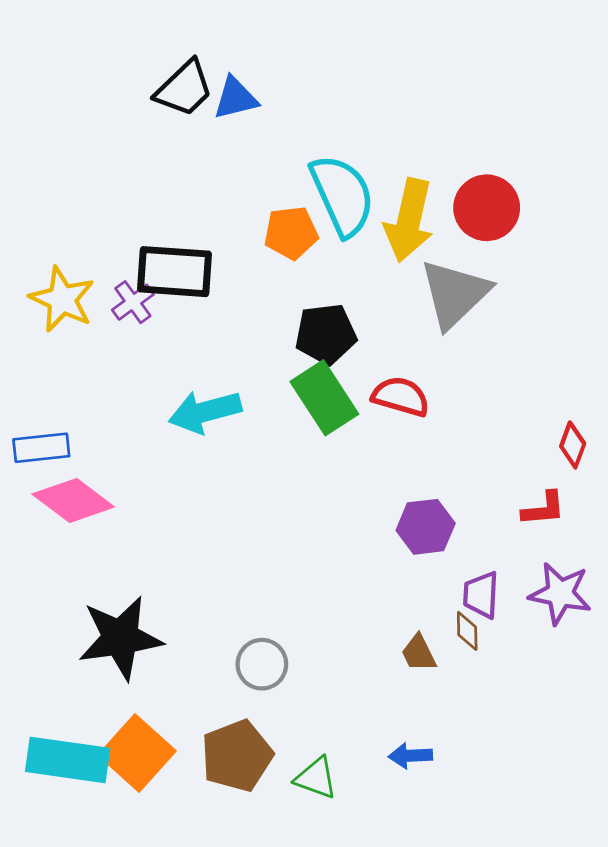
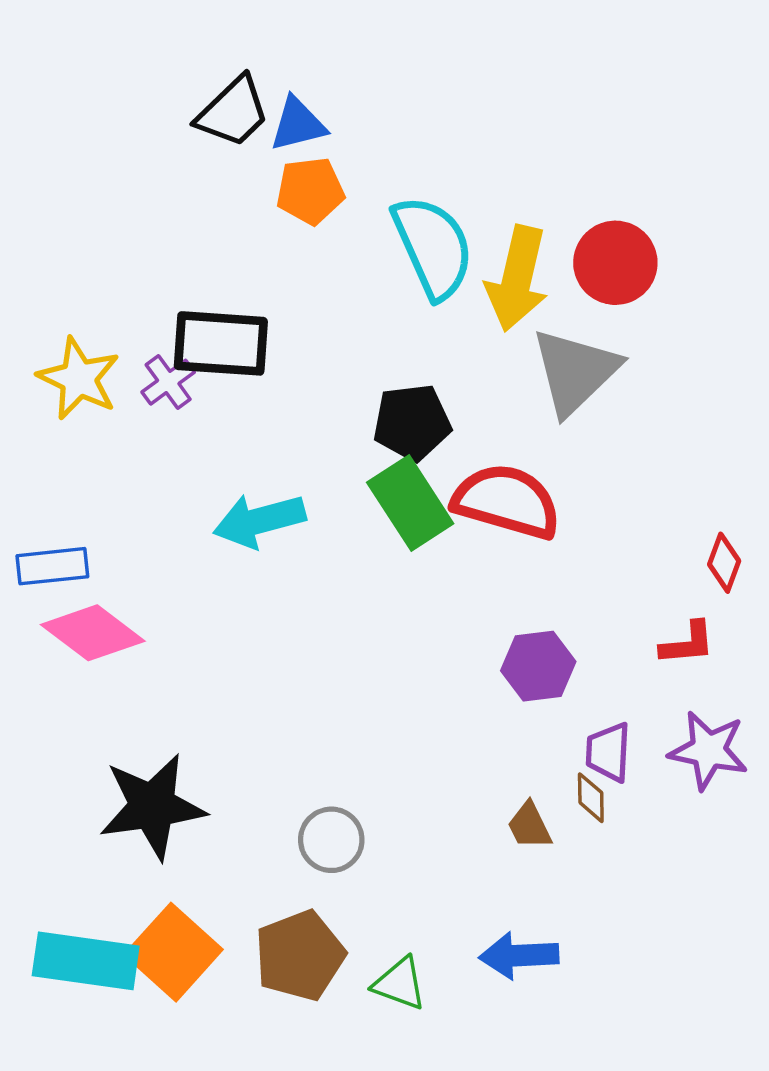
orange pentagon: (291, 233) -> (310, 191), moved
red semicircle: (401, 396) -> (507, 501), size x1.5
blue arrow: (410, 756) -> (519, 956), size x1.4

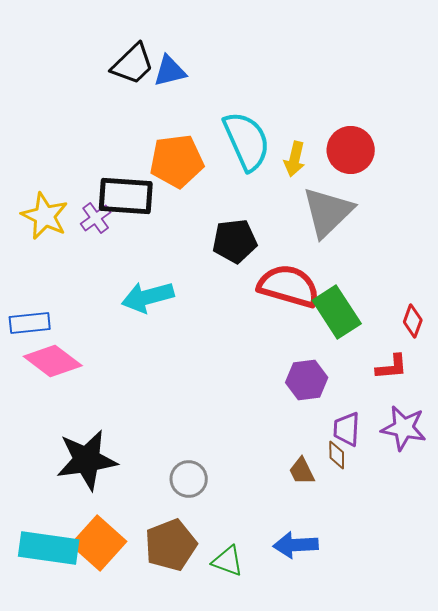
orange pentagon: (310, 191) -> (177, 161), moved, size x1.4
yellow arrow: (517, 279) -> (295, 159), size x0.6
green rectangle: (410, 503) -> (337, 312), moved

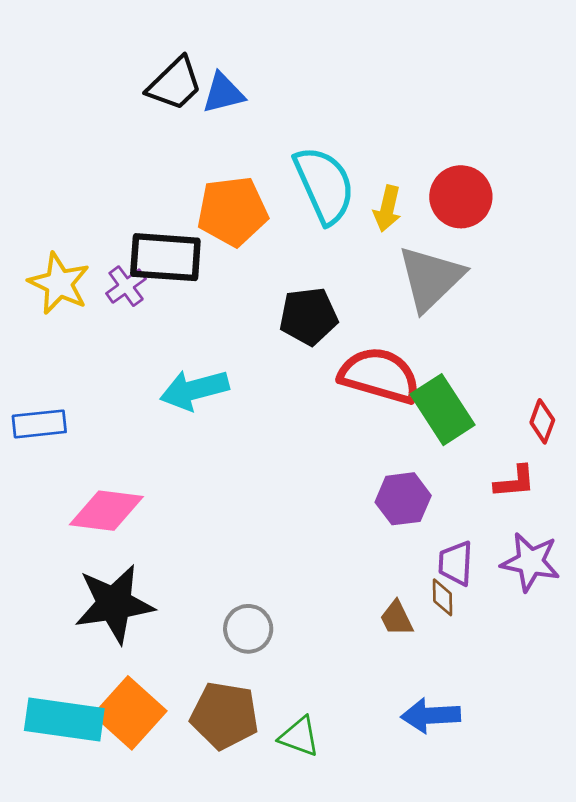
pink diamond: (53, 361) -> (106, 511), moved, turned -30
brown pentagon: (171, 545) -> (225, 716), turned 30
blue arrow: (296, 545) -> (431, 716), moved

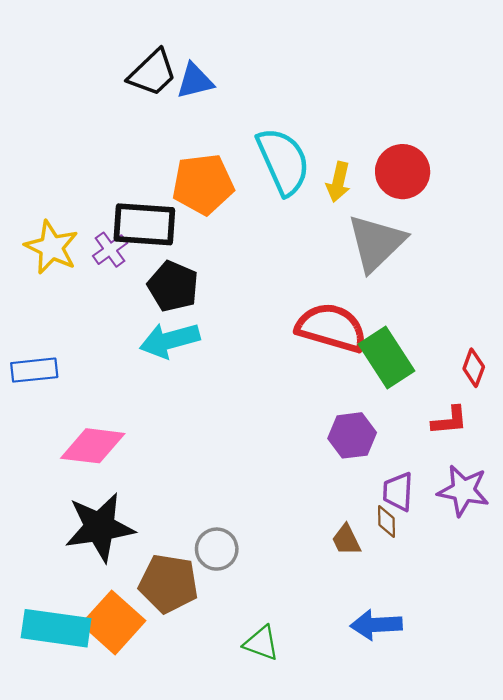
black pentagon: (309, 316) -> (173, 286), moved, turned 30
brown pentagon: (225, 716) -> (168, 583), moved

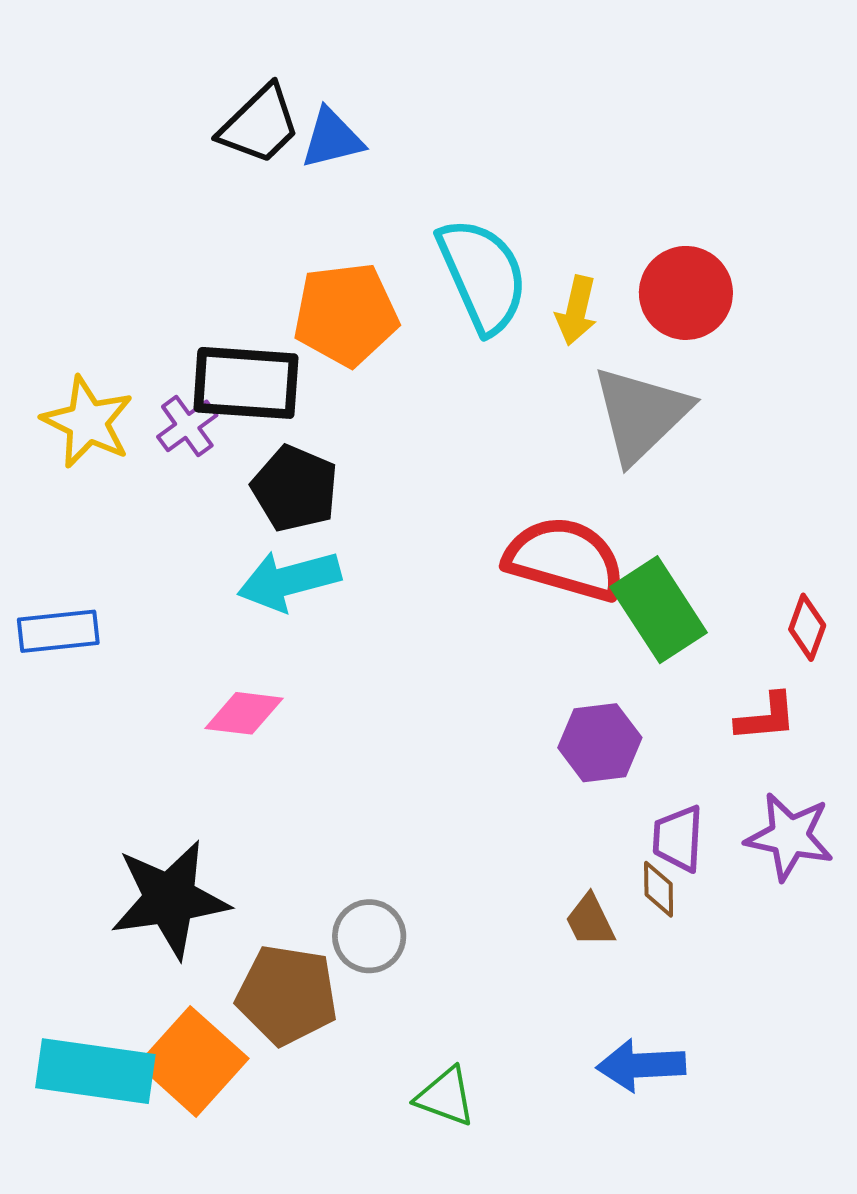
pink diamond: (93, 446) -> (244, 713), moved, size x0.7

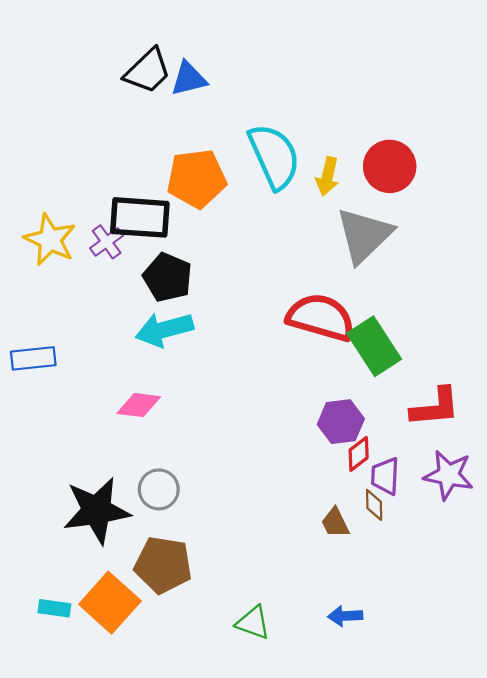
red diamond: (807, 627) -> (359, 454), moved, turned 32
red L-shape: (766, 717) -> (435, 407), size x1.4
gray circle: (369, 936) -> (159, 489), moved
blue arrow: (641, 1065) -> (345, 616), moved, size x0.7
cyan rectangle: (95, 1071) -> (54, 608), size x0.5

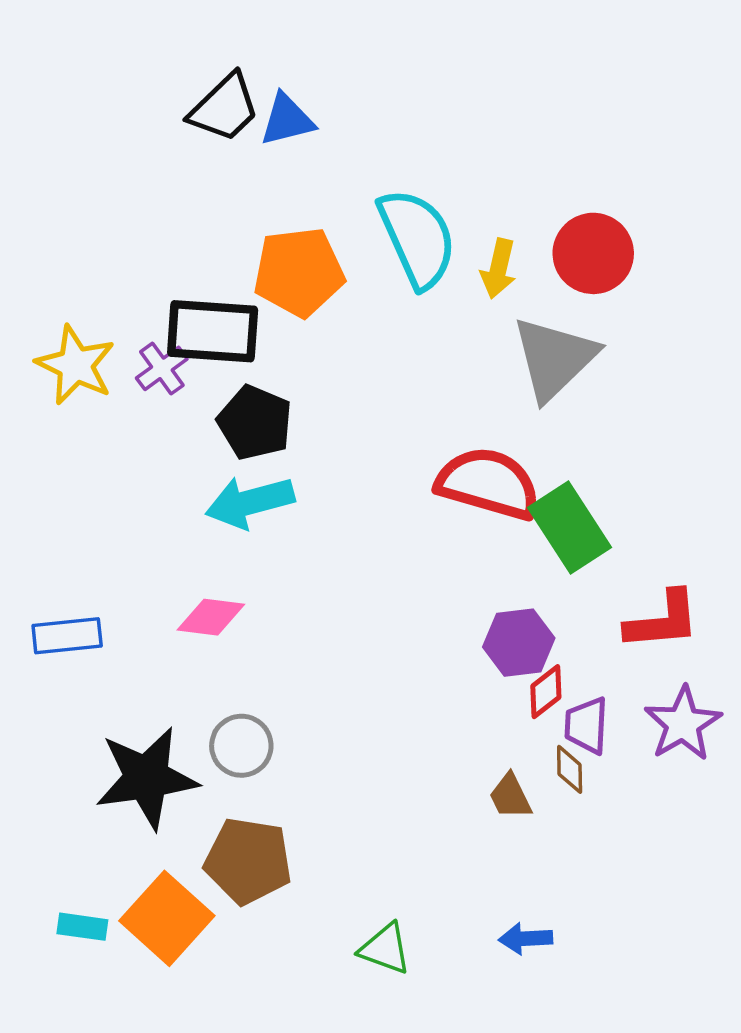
blue rectangle: (33, 358) -> (67, 636), moved
purple star: (448, 475) -> (683, 724), turned 30

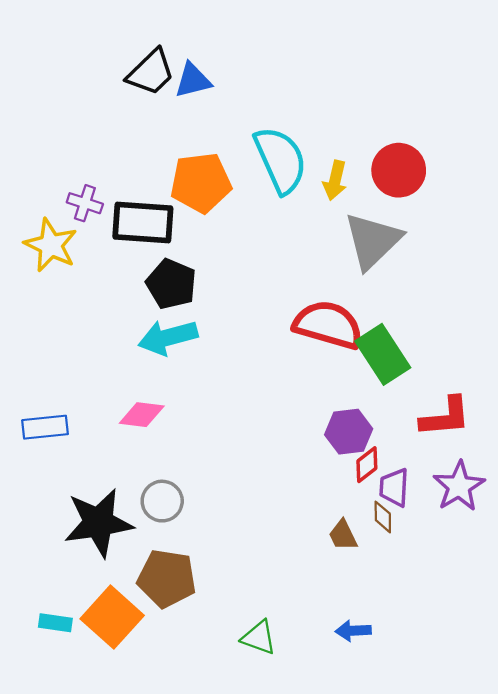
purple cross: (162, 368) -> (85, 203), moved, turned -36

